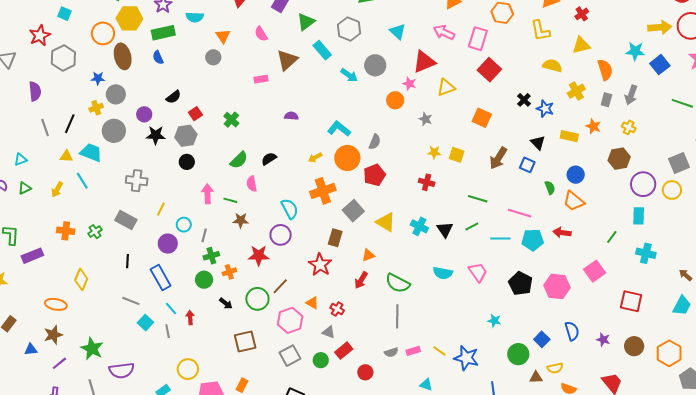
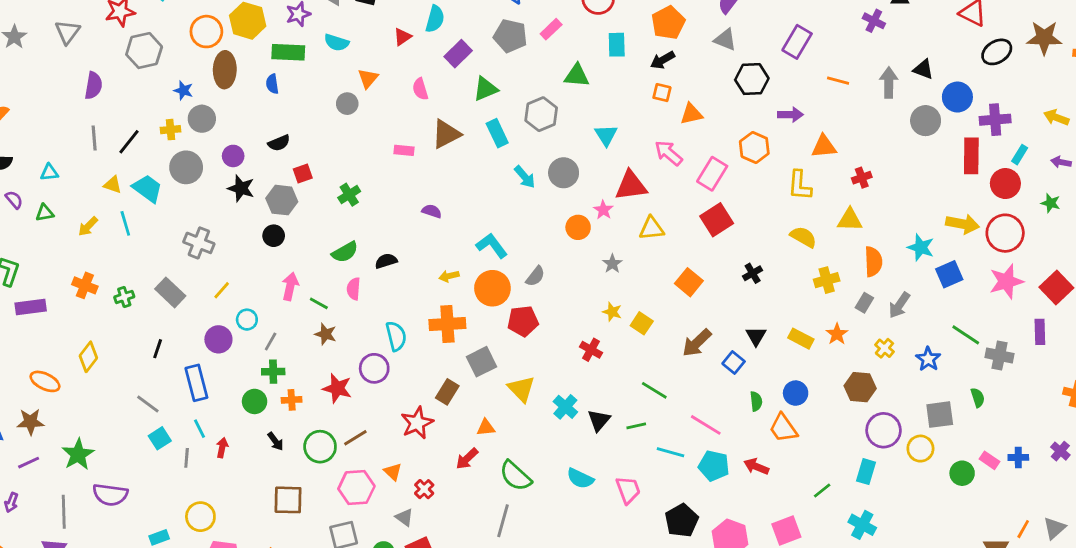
blue star: (545, 109) -> (928, 359), moved

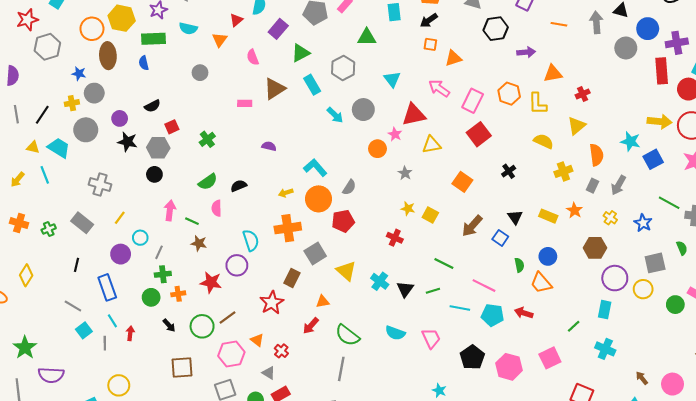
orange triangle: (368, 78) -> (220, 40), moved
orange hexagon: (754, 147) -> (509, 94), moved
yellow triangle: (850, 220) -> (577, 126), turned -36

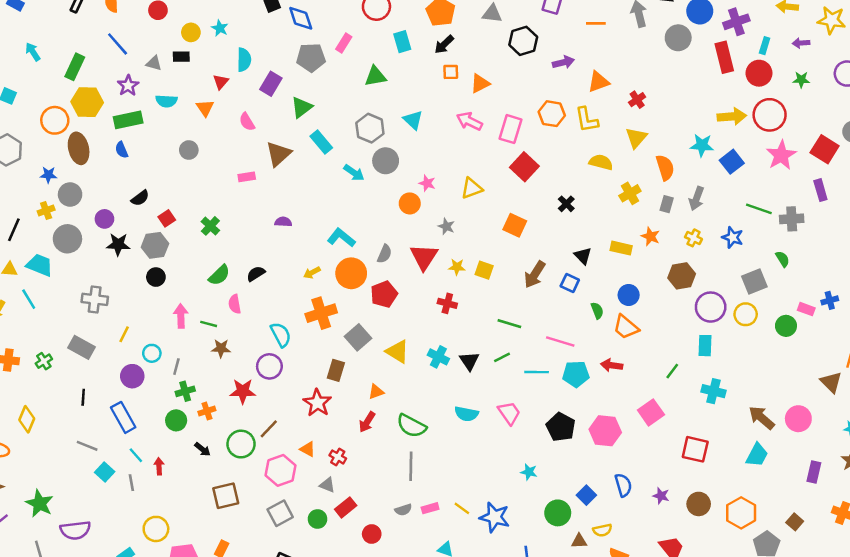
gray hexagon: (343, 68) -> (370, 128), moved
red triangle: (414, 115) -> (424, 257), moved, turned -35
brown arrow: (642, 378) -> (762, 418), size x1.6

